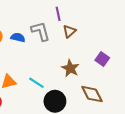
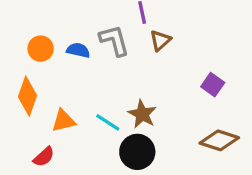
brown star: (70, 68) -> (142, 114), moved
brown diamond: (92, 94) -> (219, 140), moved, turned -45

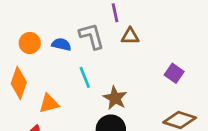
brown triangle: (160, 40) -> (130, 36), turned 42
cyan line: (108, 122) -> (85, 77), moved, turned 35

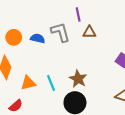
cyan line: (85, 77) -> (51, 83), moved

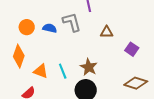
brown triangle: (89, 32) -> (107, 32), moved
orange triangle: (28, 83) -> (41, 71), turned 35

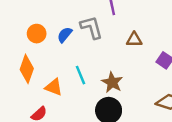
blue semicircle: (50, 28) -> (65, 35), turned -64
cyan line: (63, 71) -> (80, 75), moved

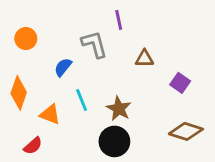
orange circle: (37, 34) -> (26, 39), moved
blue semicircle: (65, 35) -> (63, 67), moved

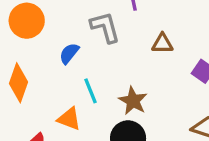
orange circle: (26, 39) -> (27, 21), size x1.4
orange triangle: (50, 114) -> (69, 119), moved

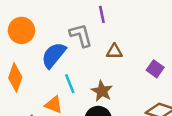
brown triangle: (162, 44) -> (114, 51), moved
blue semicircle: (69, 53) -> (54, 55), size x1.6

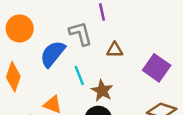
purple square: (155, 69) -> (157, 68), size x1.5
cyan line: (70, 84) -> (79, 75), moved

